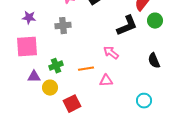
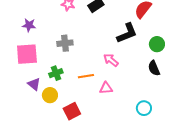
green circle: (155, 21) -> (157, 44), moved
gray cross: (63, 26) -> (65, 43), moved
purple triangle: (34, 77) -> (34, 84), turned 40

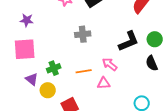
black L-shape: (127, 33) -> (129, 41), moved
gray cross: (65, 43) -> (83, 34), moved
pink arrow: (111, 60) -> (110, 64), moved

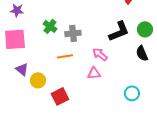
gray cross: (83, 34) -> (73, 33), moved
green cross: (54, 68) -> (50, 26), moved, turned -32
orange line: (84, 71) -> (65, 56), moved

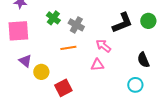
gray cross: (73, 33) -> (76, 25), turned 35
black semicircle: (142, 53) -> (143, 60), moved

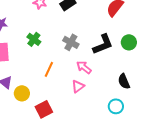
gray cross: (76, 25) -> (71, 42), moved
orange line: (68, 48) -> (49, 69), turned -56
pink triangle: (97, 65) -> (78, 86), turned -32

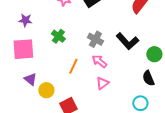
green circle: (129, 42) -> (154, 54), moved
black L-shape: (103, 44) -> (127, 41), turned 70
pink arrow: (84, 67) -> (99, 61), moved

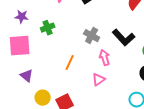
green cross: (58, 36) -> (48, 28), moved, turned 32
pink arrow: (99, 61) -> (105, 58), moved, turned 35
yellow circle: (46, 90) -> (43, 98), moved

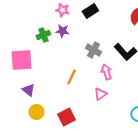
purple star: (22, 17) -> (62, 31), moved
green cross: (48, 28) -> (43, 35), moved
yellow circle: (43, 98) -> (36, 112), moved

